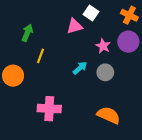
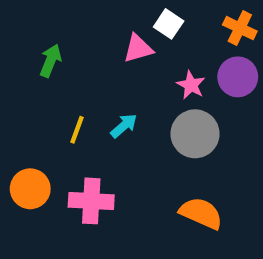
yellow line: (40, 56) -> (77, 130), moved
cyan arrow: (80, 68) -> (124, 126), moved
gray circle: (105, 72) -> (195, 134), size x1.5
orange circle: (13, 76) -> (30, 189), moved

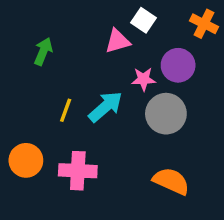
purple circle: (238, 77) -> (178, 65), moved
pink star: (191, 85) -> (143, 79), moved, turned -30
cyan arrow: (124, 126) -> (105, 107), size x1.5

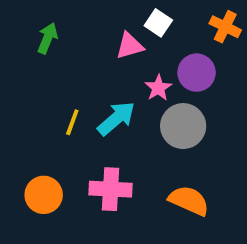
green arrow: (43, 51) -> (47, 38), moved
pink star: (143, 79) -> (158, 88), turned -30
orange circle: (26, 160) -> (44, 195), moved
pink cross: (78, 171) -> (111, 189), moved

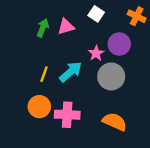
green arrow: (47, 38) -> (43, 28), moved
pink triangle: (130, 46) -> (66, 27), moved
orange circle: (44, 195) -> (39, 107), moved

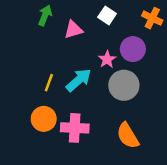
green arrow: (43, 28) -> (45, 15), moved
orange semicircle: (115, 122) -> (128, 136), turned -145

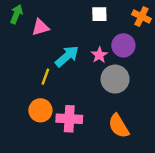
green arrow: (45, 15) -> (16, 14), moved
white square: (107, 15) -> (99, 14), turned -35
pink triangle: (73, 30) -> (40, 27), moved
cyan arrow: (79, 80) -> (67, 56), moved

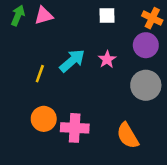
pink triangle: (40, 27) -> (44, 15), moved
purple circle: (123, 45) -> (146, 45), moved
yellow line: (45, 77) -> (40, 74), moved
gray circle: (115, 79) -> (146, 85), moved

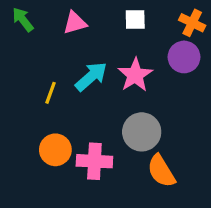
green arrow: (18, 15) -> (23, 20), turned -60
pink triangle: (44, 15) -> (75, 23), moved
pink star: (107, 59) -> (135, 75), size x1.5
gray circle: (146, 85) -> (142, 132), moved

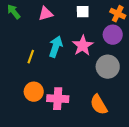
cyan arrow: (91, 77) -> (56, 47), turned -30
gray circle: (142, 132) -> (108, 67), moved

